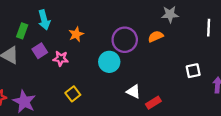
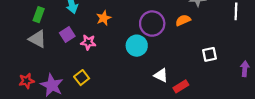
green rectangle: (22, 31) -> (39, 15), moved
white square: (193, 71) -> (209, 54), moved
yellow square: (73, 94) -> (82, 78), moved

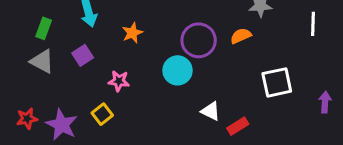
pink star: (88, 42) -> (119, 81), moved
white square: (209, 54) -> (277, 82), size x1.5

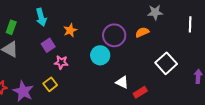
purple square: (83, 55) -> (48, 45), moved
white square: (277, 82) -> (166, 63), turned -30

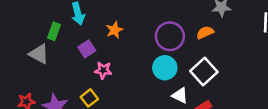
green rectangle: (11, 27) -> (54, 31), moved
cyan circle: (100, 55) -> (165, 68), moved
white square: (166, 63) -> (204, 72), moved

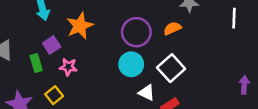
orange star: (114, 30) -> (80, 26), size x1.5
green rectangle: (54, 31) -> (36, 63), moved, turned -36

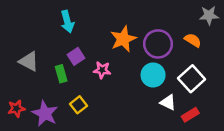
orange star: (80, 26) -> (123, 39), moved
orange semicircle: (172, 28) -> (193, 40), turned 56
pink star: (68, 67) -> (102, 70), moved

